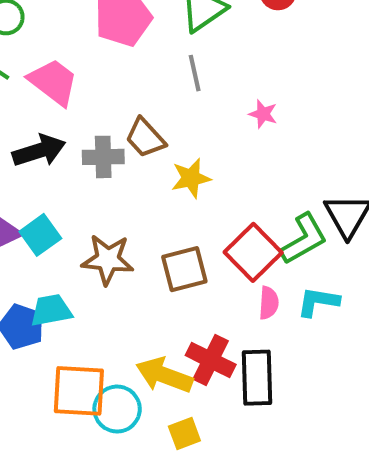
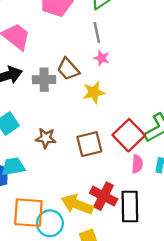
pink star: (263, 114) -> (102, 58), moved
brown star: (108, 259) -> (46, 138), size x0.7

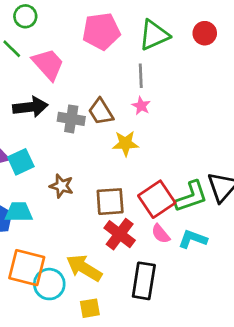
pink semicircle: (137, 164) -> (161, 234), turned 126
red cross: (104, 196) -> (120, 234), moved

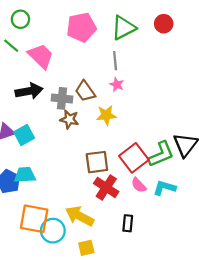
brown star: (62, 186) -> (69, 119), moved
black rectangle: (144, 281) -> (128, 223), size x0.6

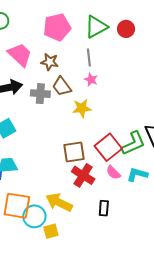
red circle: (164, 24) -> (126, 29), moved
brown star: (69, 119) -> (50, 62), moved
yellow square: (86, 248) -> (51, 231), moved

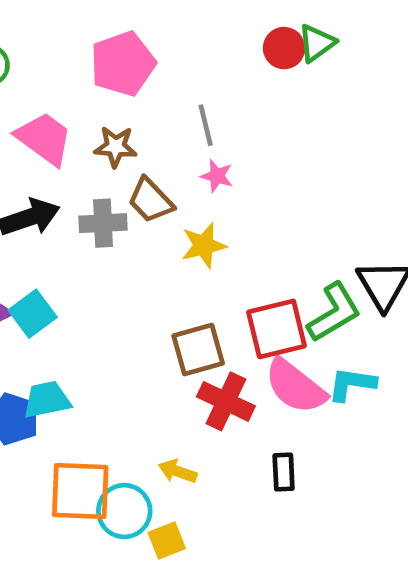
green triangle: (96, 27) -> (317, 43), moved, size x0.7
red square: (108, 147) -> (277, 329), turned 32
pink semicircle: (113, 173) -> (295, 386), size x1.8
yellow arrow: (59, 202) -> (178, 471), size x0.6

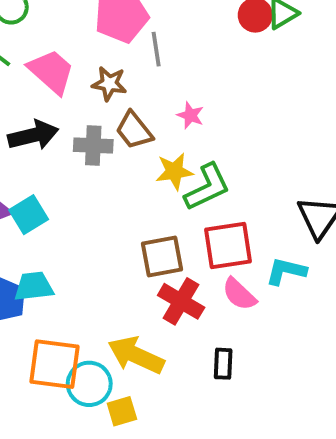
gray line: (206, 125) -> (156, 49), moved
green L-shape: (334, 312) -> (207, 187), moved
cyan L-shape: (352, 384) -> (286, 271), moved
pink semicircle: (295, 386) -> (239, 294), size x0.7
yellow arrow: (178, 471) -> (136, 355), size x1.8

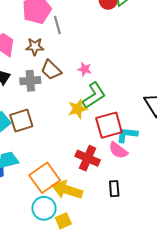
pink star: (190, 115) -> (85, 69), moved
yellow star: (174, 171) -> (78, 109), moved
brown square: (162, 257) -> (21, 121), moved
cyan L-shape: (286, 271) -> (127, 135), moved
orange square: (54, 364) -> (45, 178), moved, turned -36

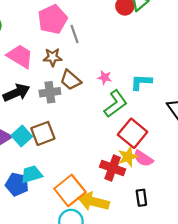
yellow star: (78, 109) -> (128, 157), moved
red square: (109, 125) -> (133, 133), turned -32
cyan L-shape: (127, 135) -> (141, 82), moved

